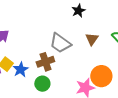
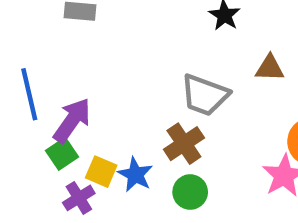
brown triangle: (92, 39) -> (270, 68), turned -48

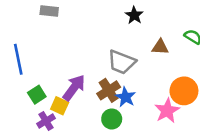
purple arrow: (72, 120) -> (74, 88), moved
blue star: (135, 175) -> (126, 97), moved

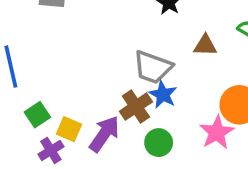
purple arrow: (74, 88) -> (104, 134), moved
blue star: (126, 97) -> (163, 95), moved
green circle: (112, 119) -> (159, 143), moved

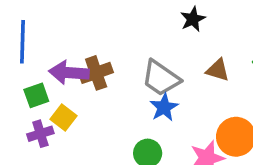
brown cross: (136, 107) -> (96, 73), moved
purple arrow: (104, 134) -> (69, 73), moved, turned -135

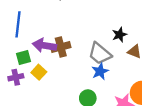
black star: (193, 19) -> (119, 35), moved
purple cross: (40, 134) -> (16, 77), moved

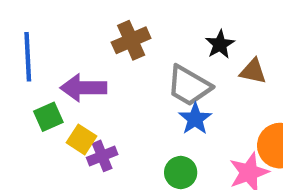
brown cross: (61, 47) -> (131, 40), moved
purple cross: (16, 77) -> (102, 156), moved

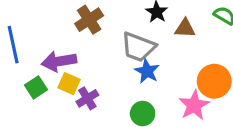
yellow square: (81, 139) -> (69, 84), moved
purple cross: (102, 156) -> (87, 98), moved

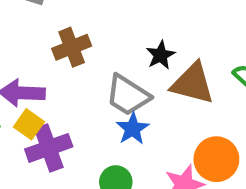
brown triangle: (185, 28) -> (193, 83), size x1.6
purple cross: (87, 98) -> (49, 148), size x1.5

